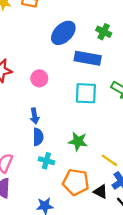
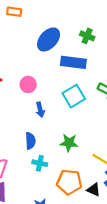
cyan square: (86, 93) -> (74, 96), turned -30
blue arrow: (35, 116) -> (40, 110), moved

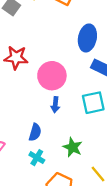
blue ellipse: (49, 39) -> (87, 38), turned -50
pink circle: (28, 85) -> (52, 76), size x1.6

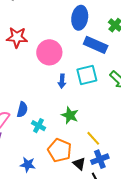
blue arrow: (55, 105) -> (62, 81), moved
blue semicircle: (35, 132) -> (22, 110), moved

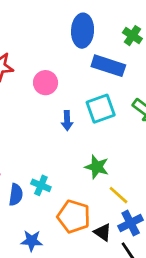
pink circle: (49, 52) -> (46, 83), size x0.7
blue semicircle: (22, 110) -> (16, 195), moved
green star: (70, 115) -> (97, 167), moved

